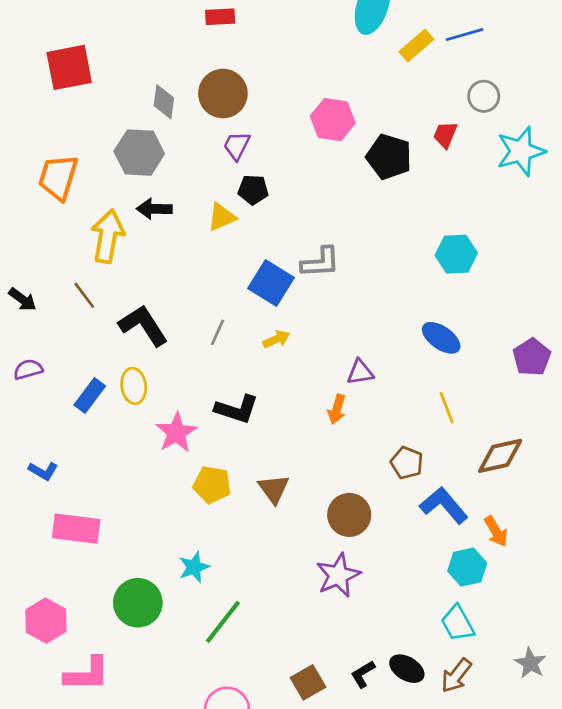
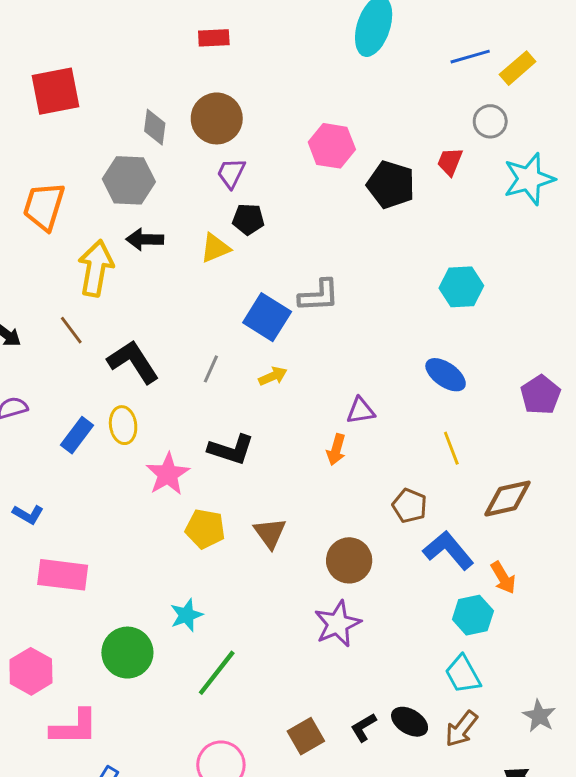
yellow rectangle: (416, 46) -> (518, 68), moved

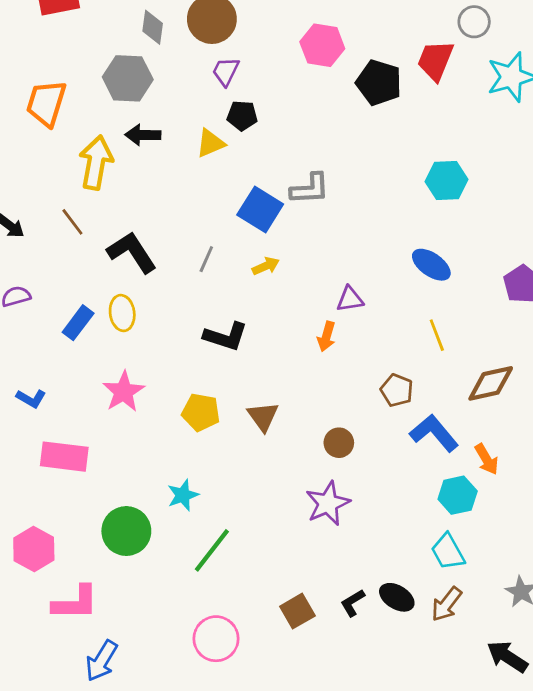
red trapezoid: (450, 162) -> (435, 60), size x1.5
pink star: (168, 474) -> (124, 392), moved
brown circle: (349, 560) -> (339, 443), size x0.7

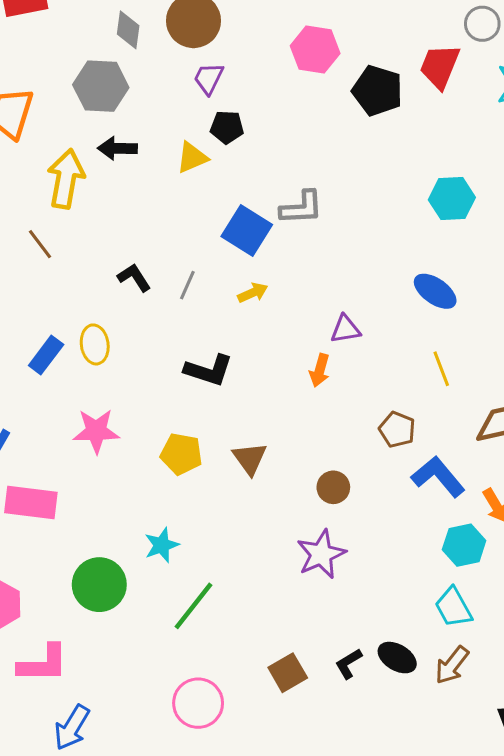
black L-shape: (132, 252) -> (134, 278), moved, size x0.6
pink star: (124, 392) -> (96, 431), turned 30

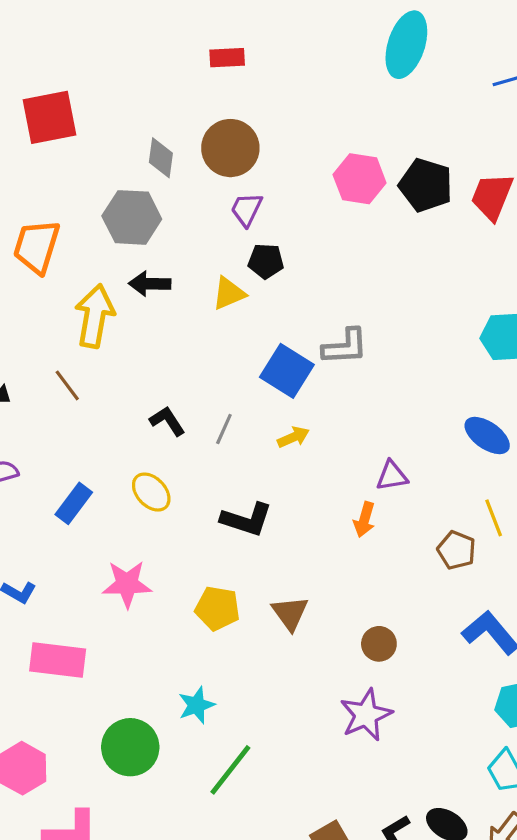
black pentagon: (377, 91) -> (426, 185), moved
yellow ellipse: (95, 344) -> (151, 492), moved, turned -36
brown pentagon: (397, 430) -> (456, 550), moved

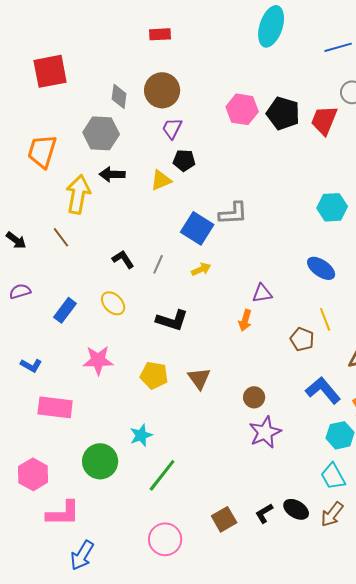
purple star: (366, 715) -> (265, 432), moved

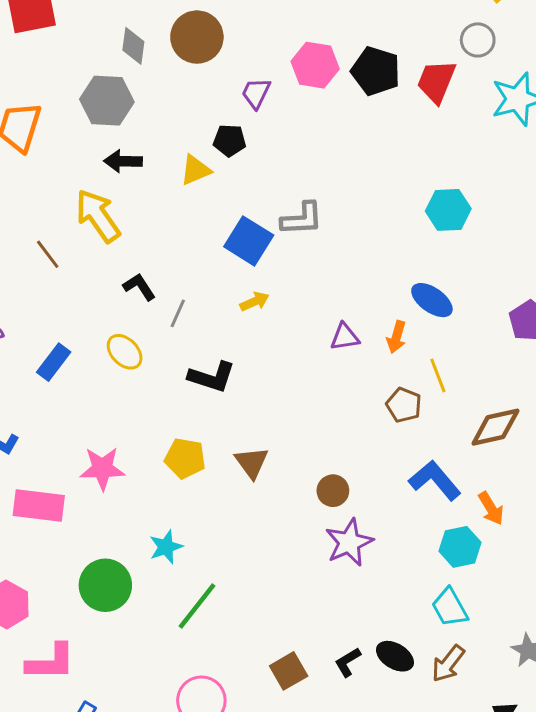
purple trapezoid: (172, 128) -> (256, 93), moved
yellow arrow: (78, 194) -> (98, 216), moved, turned -45
gray line: (158, 264) -> (178, 313), moved
orange arrow: (245, 320) -> (396, 337), moved
pink star: (98, 360) -> (102, 469), moved

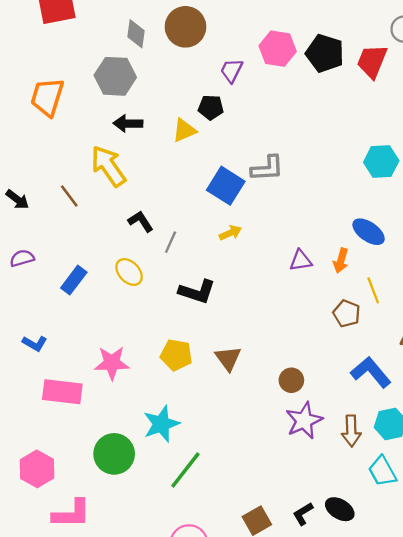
cyan star: (166, 547) -> (161, 424), size x1.4
brown arrow: (448, 664) -> (351, 431), moved, turned -40

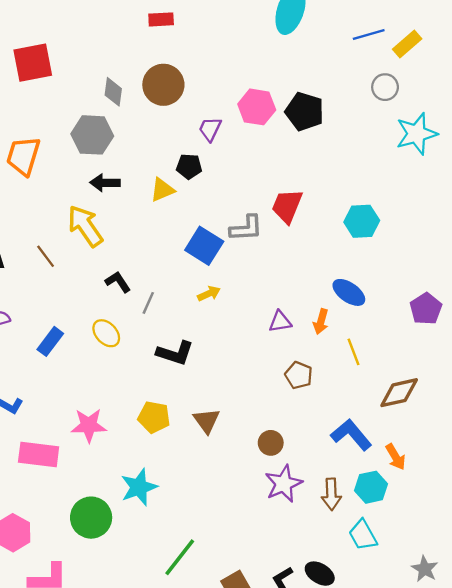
red trapezoid: (372, 61) -> (287, 206), moved
brown pentagon: (347, 313) -> (299, 375), moved
green line: (185, 470) -> (180, 557), moved

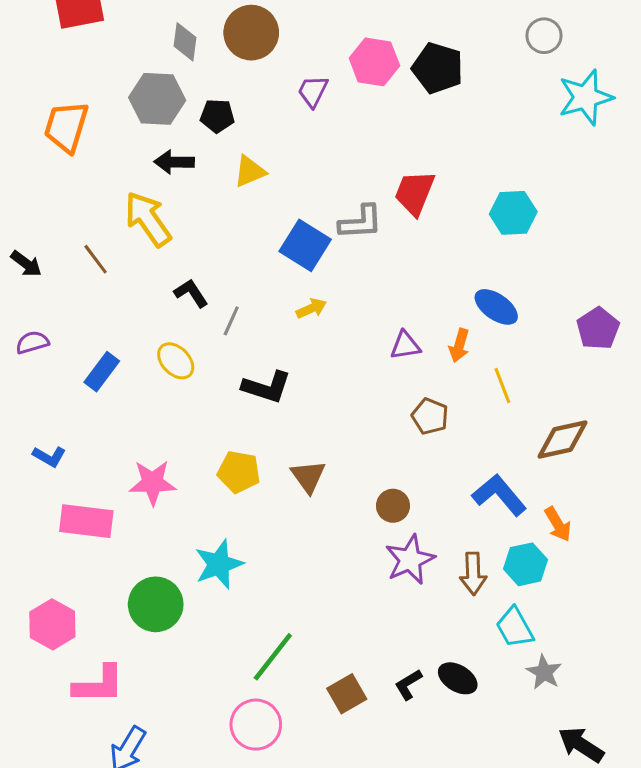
black pentagon: (189, 166) -> (217, 116), moved
gray star: (425, 569) -> (544, 672), moved

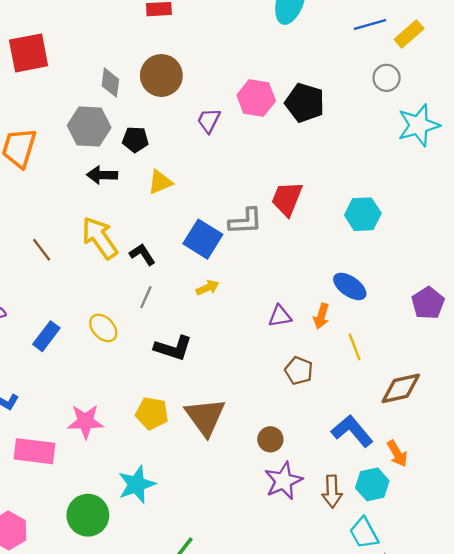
yellow arrow: (148, 219) -> (100, 238), moved
black L-shape: (191, 293) -> (142, 254), moved
brown triangle: (308, 476) -> (205, 417), size x1.5

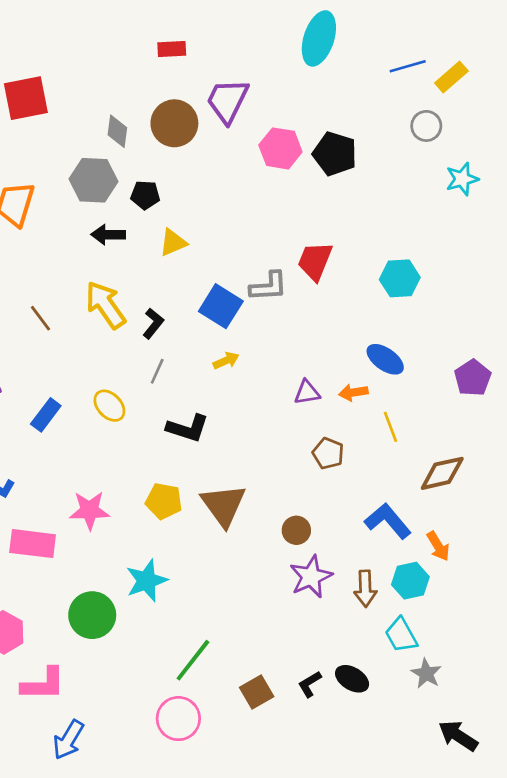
purple trapezoid: (209, 121) -> (227, 101), moved, size x1.6
cyan star: (419, 125) -> (462, 179), size x0.7
black L-shape: (142, 254) -> (153, 323), turned 72
orange arrow: (321, 316) -> (353, 392), turned 65

